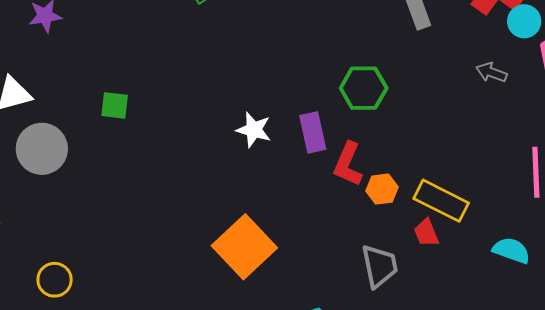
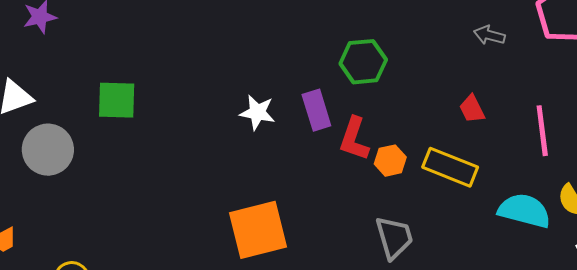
green square: (115, 105) -> (117, 100), size x1.4
red trapezoid: (426, 233) -> (472, 109), moved
orange square: (244, 247) -> (258, 230), turned 34
cyan semicircle: (511, 250) -> (524, 211), size x1.4

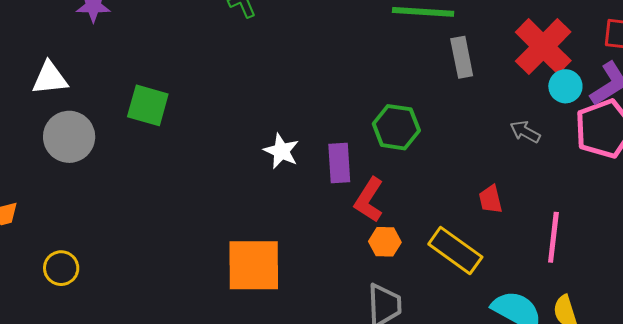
orange hexagon: (390, 161) -> (385, 242), moved

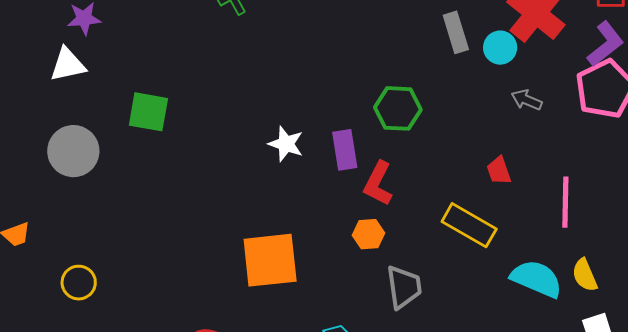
white triangle: (50, 78) -> (68, 65), moved
cyan circle: (565, 86) -> (500, 48), moved
orange hexagon: (385, 242) -> (369, 234), moved

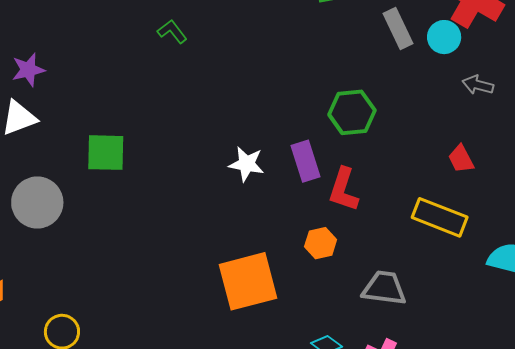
orange hexagon: (369, 234) -> (321, 243), moved
gray trapezoid: (404, 287) -> (384, 288), turned -66

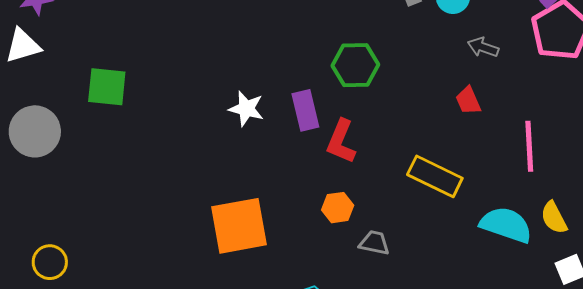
red trapezoid: (461, 159) -> (468, 101), moved
orange hexagon: (321, 243) -> (338, 208), moved
gray trapezoid: (384, 288) -> (374, 243), size x0.7

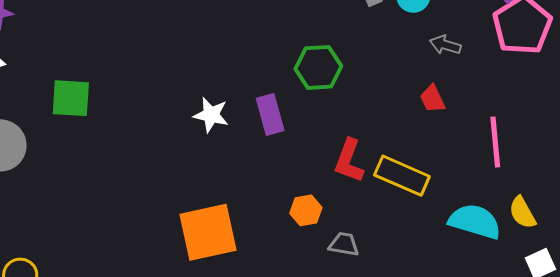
red L-shape: (341, 141) -> (349, 161), moved

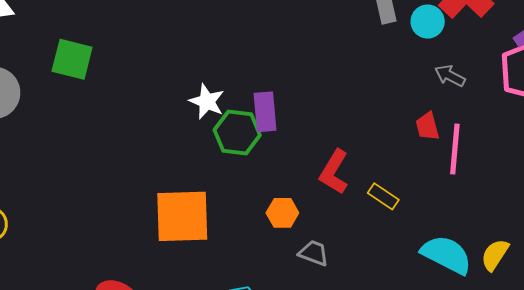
green hexagon: (318, 67) -> (237, 133), moved
pink line: (495, 142) -> (455, 149), moved
yellow rectangle: (402, 176) -> (383, 196), size x0.6
yellow semicircle: (522, 213) -> (495, 255), turned 52

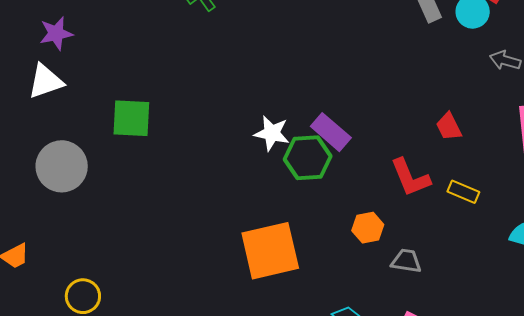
purple rectangle: (265, 112) -> (331, 132), turned -33
red trapezoid: (427, 126) -> (449, 127), moved
red L-shape: (334, 172) -> (410, 177), turned -42

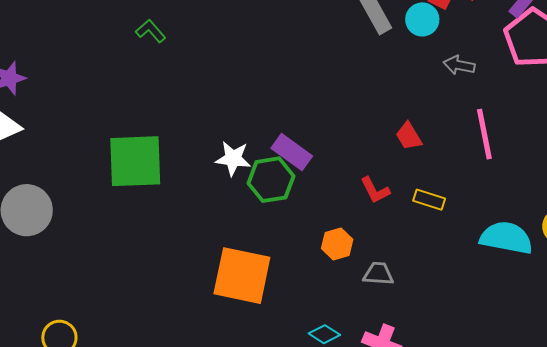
green square: (131, 118) -> (135, 161), moved, size x1.4
red L-shape: (410, 177) -> (375, 190), size x0.7
orange square: (270, 251) -> (242, 276), turned 30

